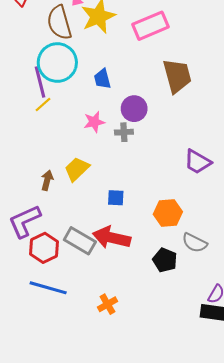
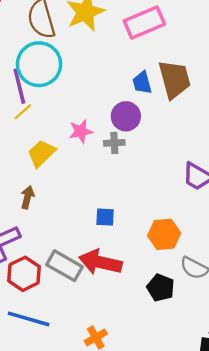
blue trapezoid: (102, 79) -> (142, 83), moved
yellow trapezoid: (77, 169) -> (41, 153), moved

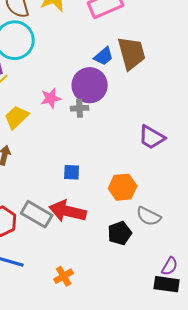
blue trapezoid: (142, 83) -> (104, 56), turned -115
purple circle: (126, 116) -> (90, 85), size x1.4
black pentagon: (161, 288) -> (120, 233), turned 30

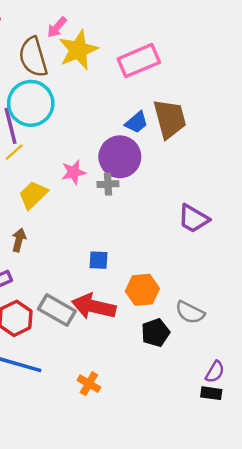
orange hexagon: (123, 187) -> (142, 290), moved
orange cross: (64, 276) -> (89, 384), turned -30
black rectangle: (167, 284) -> (211, 393), size x0.7

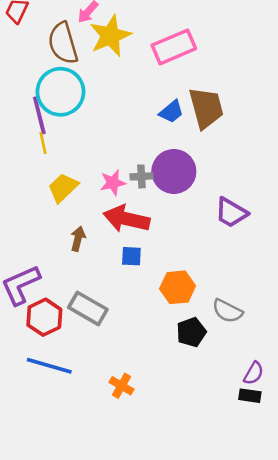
yellow line: (14, 152) -> (43, 143), turned -60
purple circle: (120, 157) -> (174, 171), moved
pink star: (74, 172) -> (113, 183), moved
brown arrow: (19, 240) -> (78, 239), moved
red arrow: (94, 306) -> (127, 219), moved

